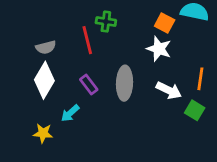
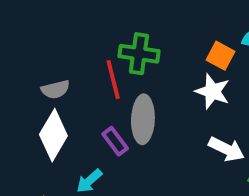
green cross: (106, 22) -> (139, 54), size x1.4
gray ellipse: (124, 83) -> (143, 119), moved

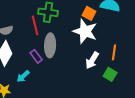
white star: (213, 91) -> (85, 31), size x1.4
white arrow: (226, 149) -> (92, 60), turned 96

